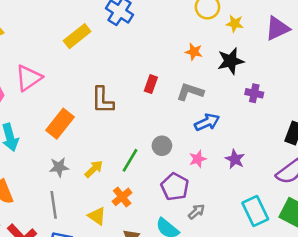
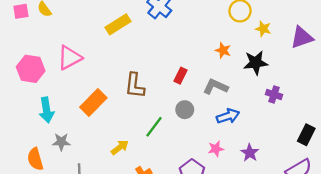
gray circle: (162, 146) -> (185, 110), moved
green line: (130, 160) -> (154, 127), moved
gray star: (59, 167) -> (61, 142), moved

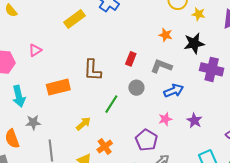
pink triangle: (69, 58) -> (35, 50), size x0.6
purple cross: (274, 95) -> (212, 69), size x1.6
orange rectangle: (93, 103) -> (58, 87), turned 35

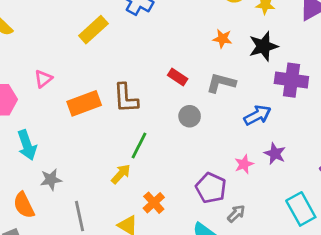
red rectangle: (131, 59) -> (178, 77), turned -72
orange rectangle: (58, 87) -> (84, 103), moved
blue arrow: (174, 91) -> (257, 115), moved
green line: (111, 104) -> (139, 146), moved
pink star: (165, 119) -> (244, 164), moved

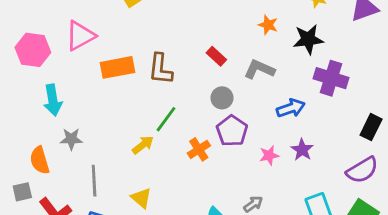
pink triangle: (43, 79) -> (80, 36), size x1.6
purple pentagon: (211, 188) -> (232, 131), moved
orange cross: (154, 203) -> (199, 149), moved

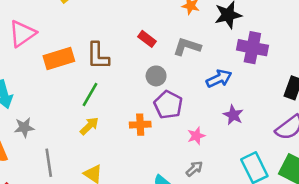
green line: (166, 119) -> (90, 95), moved
orange cross: (199, 149) -> (140, 125), turned 36
pink star: (269, 155) -> (196, 136), moved

